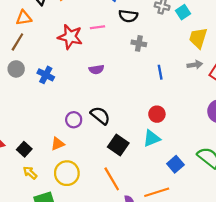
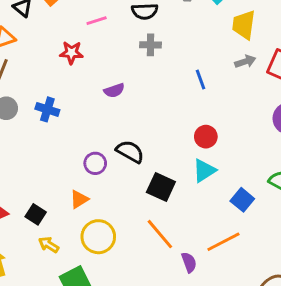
pink line: (97, 27) -> (97, 21), moved
red star: (70, 37) -> (71, 53), size x0.7
gray cross: (139, 43) -> (151, 45), moved

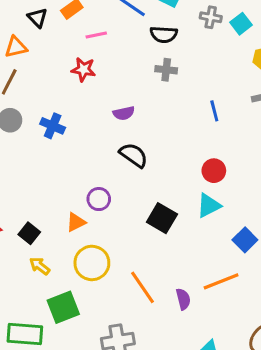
pink line: (97, 21) -> (96, 35), moved
black semicircle: (130, 152) -> (134, 155), moved
purple circle: (95, 163) -> (99, 199), moved
orange line: (160, 234) -> (143, 287), moved

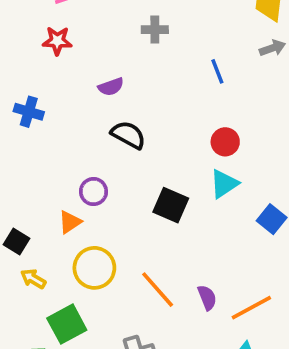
orange line: (221, 281) -> (251, 308), moved

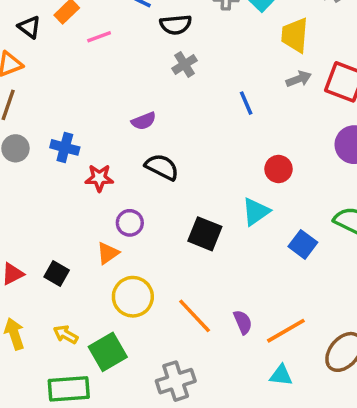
gray cross: (155, 30) -> (184, 64), turned -30
red star: (57, 41) -> (99, 178), moved
red circle: (225, 142) -> (279, 169), moved
yellow arrow: (33, 279) -> (66, 334), moved

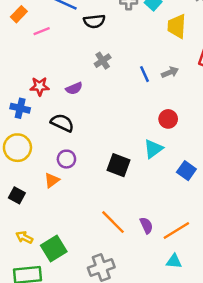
gray cross: (184, 64) -> (103, 61), moved
gray arrow: (299, 79) -> (170, 72), moved
black semicircle: (162, 167) -> (62, 123), moved
red star: (99, 178) -> (40, 86), moved
yellow circle: (133, 297) -> (17, 148), moved

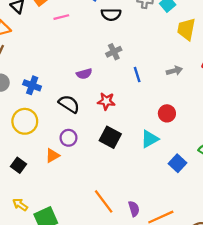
blue line: (145, 74) -> (137, 75), moved
red star: (40, 86) -> (106, 101), moved
black square: (119, 165) -> (110, 137), moved

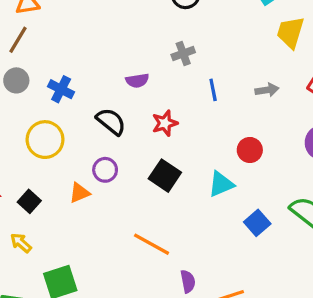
red star: (106, 101) -> (165, 123), turned -30
orange line: (104, 201) -> (152, 244), moved, turned -30
yellow arrow: (20, 205) -> (21, 243), moved

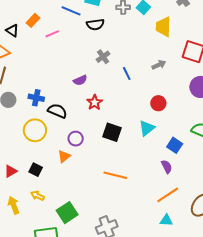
black semicircle: (111, 122) -> (57, 111), moved
red star: (165, 123) -> (95, 102), moved
purple semicircle: (188, 281) -> (167, 167), moved

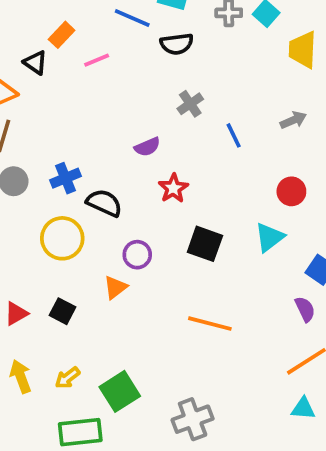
black triangle: (12, 31) -> (35, 63), moved
blue cross: (36, 98) -> (66, 178), turned -35
yellow arrow: (37, 196) -> (68, 378), moved, turned -64

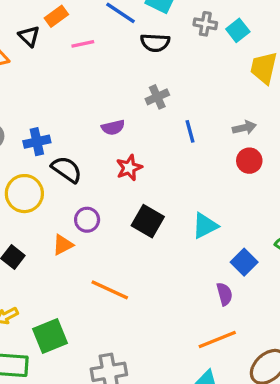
red circle: (291, 191) -> (249, 161), moved
orange line: (210, 324) -> (110, 290), moved

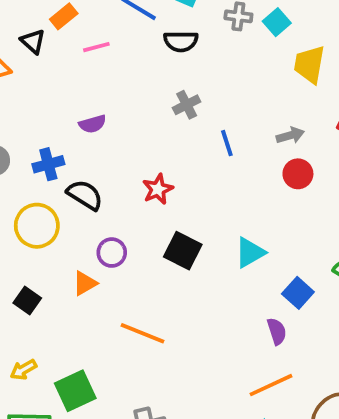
purple semicircle: (113, 127) -> (93, 124), moved

